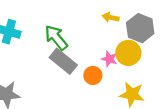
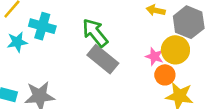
orange circle: (93, 75) -> (165, 75), moved

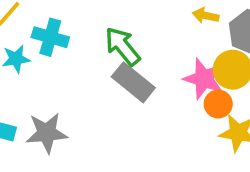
pink star: (154, 56) -> (204, 79), size x1.6

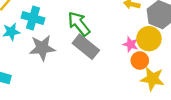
pink star: (204, 79) -> (131, 44), size x0.6
gray star: (47, 133) -> (42, 48), moved

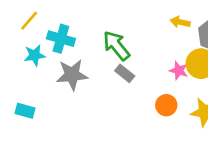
gray rectangle: (86, 47) -> (125, 73), size x0.6
orange circle: (140, 60) -> (166, 105), moved

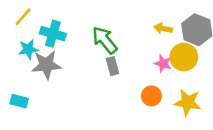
yellow arrow: (180, 22) -> (163, 28), moved
gray rectangle: (125, 73) -> (113, 66), turned 36
gray star: (72, 75) -> (46, 65), moved

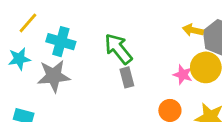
yellow arrow: (163, 28) -> (193, 30), moved
cyan star: (28, 49) -> (19, 59), moved

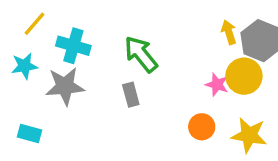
yellow arrow: (193, 30) -> (229, 32), turned 60
gray rectangle: (127, 77) -> (131, 95), moved

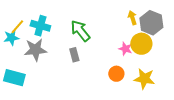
yellow line: (35, 24) -> (17, 27), moved
cyan rectangle: (29, 134) -> (14, 78), size x1.5

